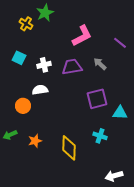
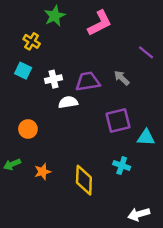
yellow cross: (26, 24) -> (32, 41), moved
pink L-shape: (82, 36) -> (100, 23), moved
white semicircle: (40, 90) -> (68, 102), moved

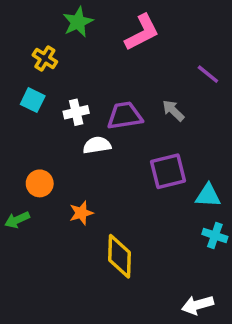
green arrow: (12, 164) -> (17, 220), moved
cyan cross: (122, 166) -> (215, 235), moved
orange star: (43, 172) -> (81, 213), moved

